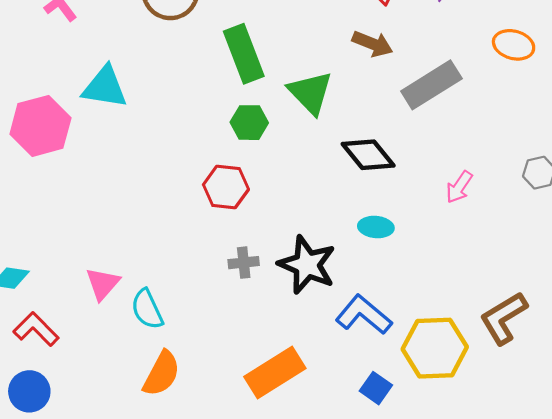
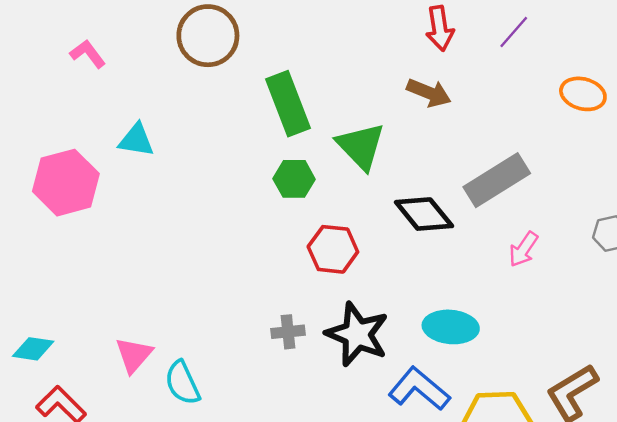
gray rectangle: (431, 85) -> (497, 180), moved
cyan triangle: (105, 87) -> (136, 140), size x0.7
red hexagon: (226, 187) -> (333, 249), moved
cyan ellipse: (376, 227) -> (451, 327), moved, size x1.4

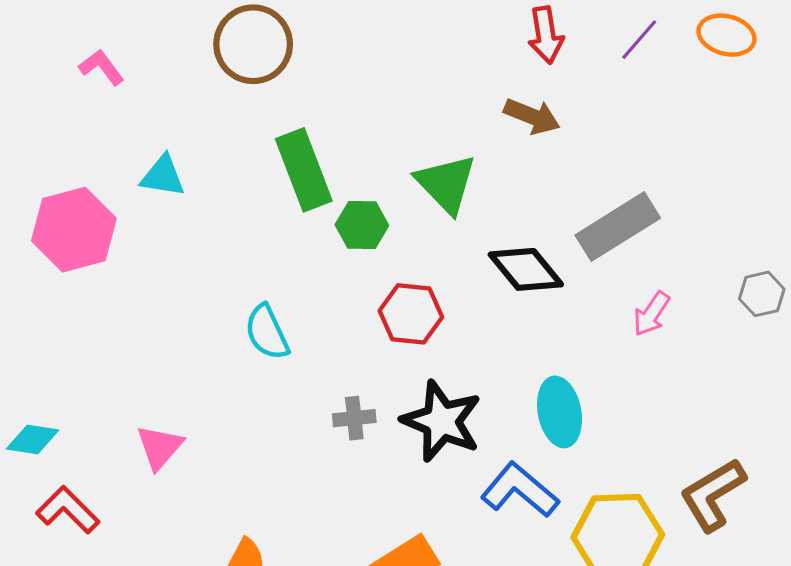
orange ellipse: (583, 94) -> (727, 35), moved
green rectangle: (288, 104) -> (304, 170), moved
cyan ellipse: (451, 327) -> (560, 412), turned 74
cyan semicircle: (182, 383) -> (267, 332), moved

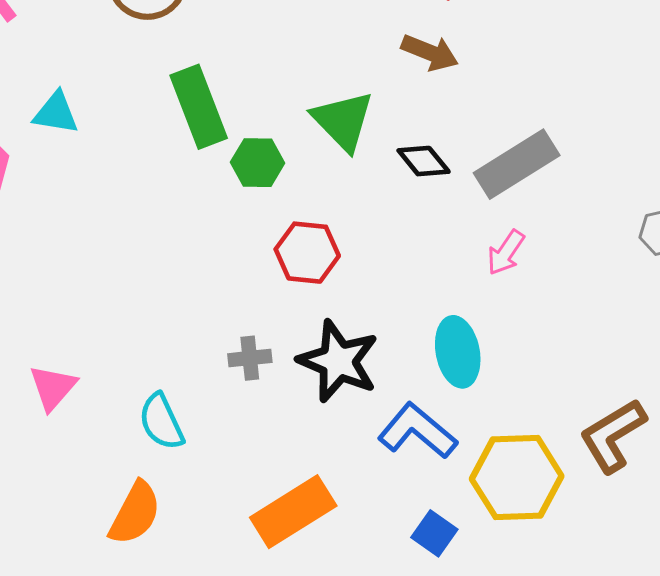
black diamond: (526, 269) -> (424, 161), moved, size x0.7
pink arrow: (651, 314) -> (506, 253), moved
cyan semicircle: (267, 332) -> (161, 422), moved

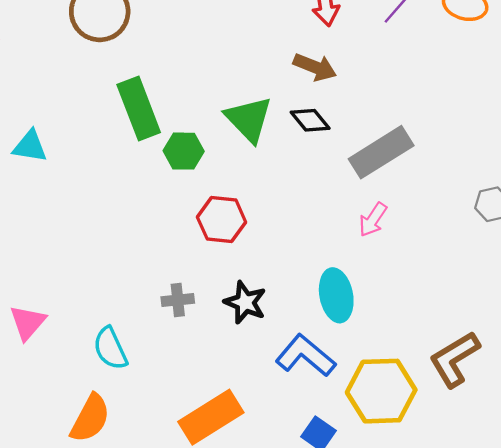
cyan triangle: (56, 113) -> (30, 146), moved
black diamond: (424, 161) -> (310, 120), moved
black star: (338, 361) -> (245, 302), size x0.7

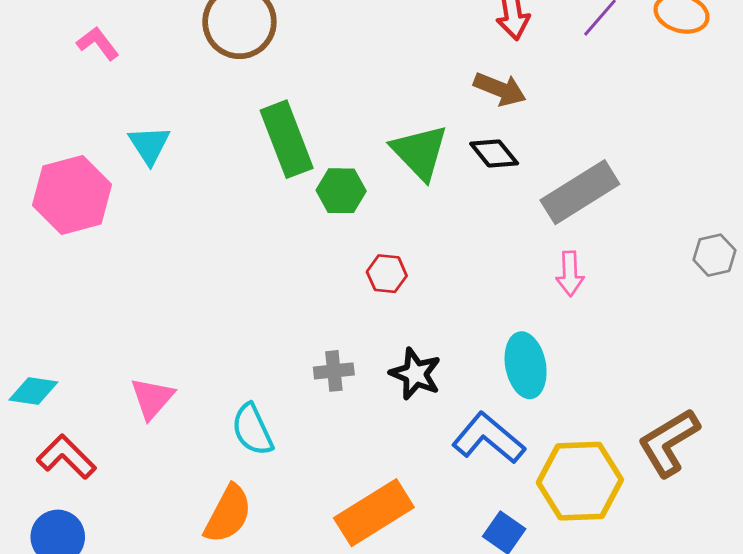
cyan triangle: (30, 146) -> (149, 145), moved, turned 48
red hexagon: (222, 220) -> (387, 274), size x0.7
pink arrow: (373, 220) -> (570, 274), turned -36

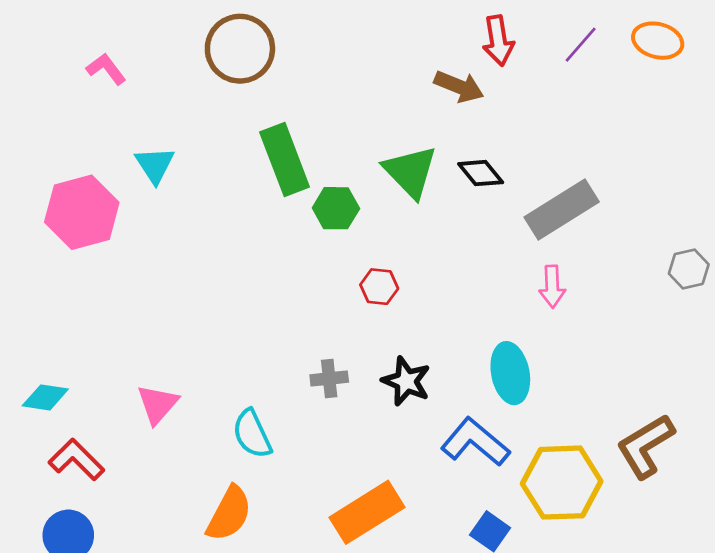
brown arrow: (500, 89) -> (459, 87), moved

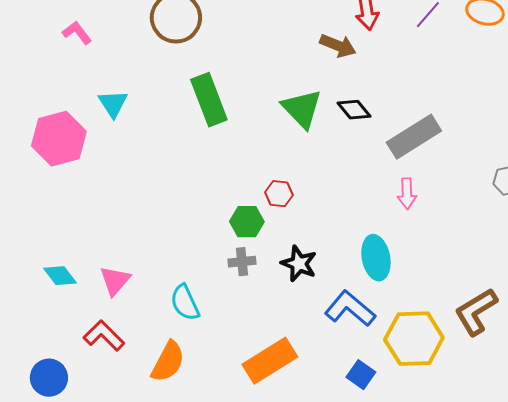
green hexagon: (336, 208) -> (247, 222), moved
cyan diamond: (45, 397) -> (60, 276), moved, turned 44
red L-shape: (76, 460) -> (104, 336), moved

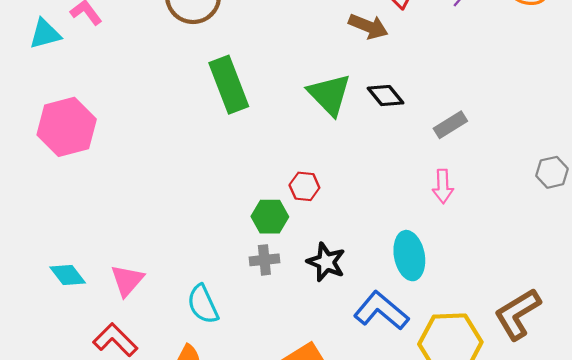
cyan triangle: (113, 104) -> (45, 34), moved, turned 48
gray rectangle: (414, 137) -> (450, 125), size x0.6

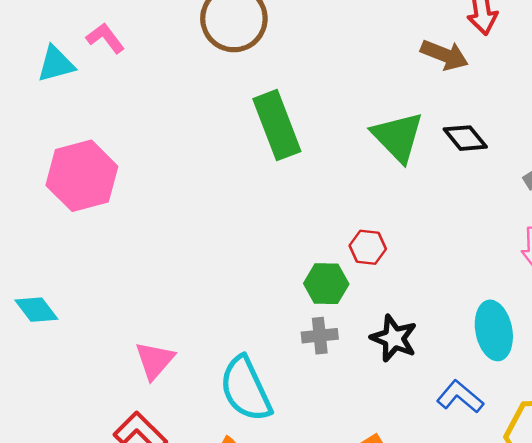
cyan diamond: (68, 275) -> (36, 310), moved
cyan semicircle: (203, 304) -> (246, 389), size x1.4
blue L-shape: (381, 311) -> (460, 397), size x0.7

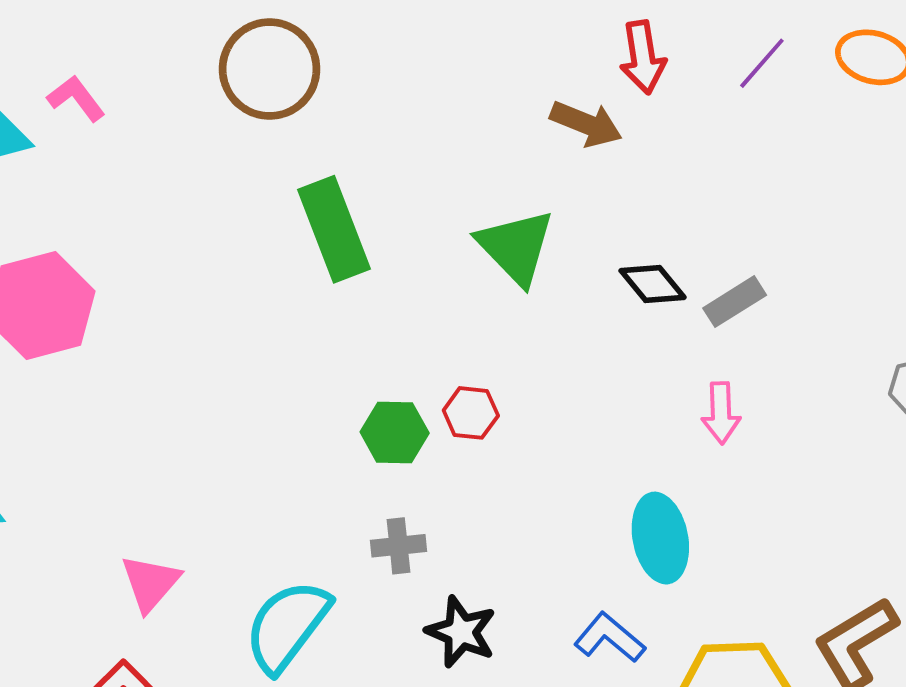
black diamond: (465, 138) -> (653, 284), moved
green hexagon: (326, 284) -> (395, 433), moved
black star: (394, 338) -> (461, 632), moved
cyan semicircle: (246, 389) -> (287, 626), turned 62

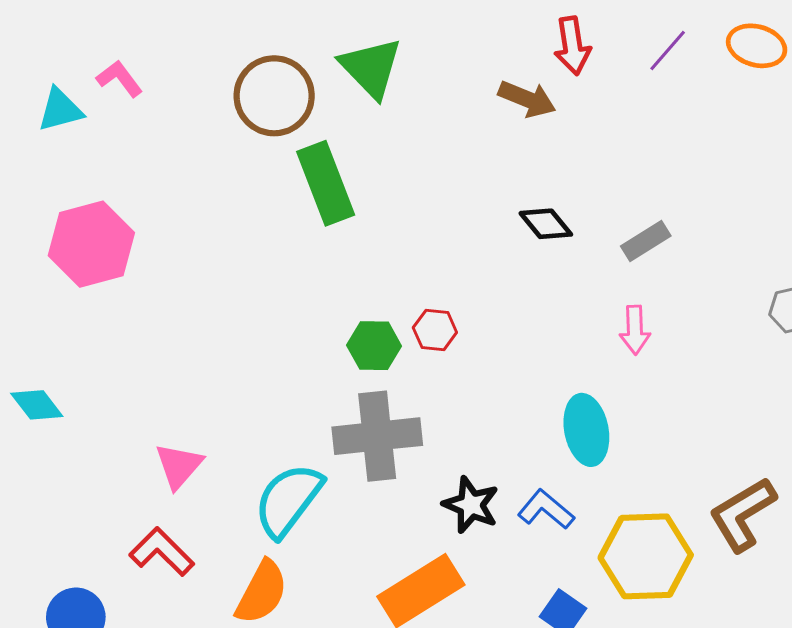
brown circle: (270, 69) -> (274, 96), moved
green triangle: (516, 247) -> (371, 68), moved
black diamond: (653, 284) -> (546, 224), moved
gray cross: (399, 546) -> (377, 436), size x2.0
black star: (461, 632) -> (471, 505), moved

